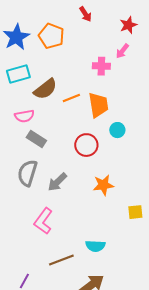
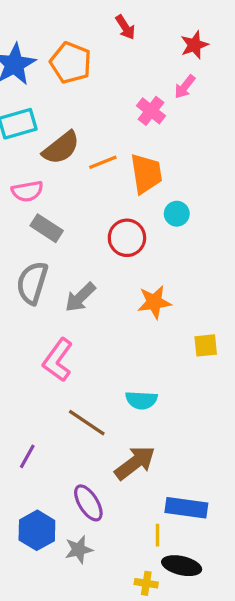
pink cross: (101, 66) -> (151, 111), turned 36
brown line: (61, 260) -> (87, 423), turned 55

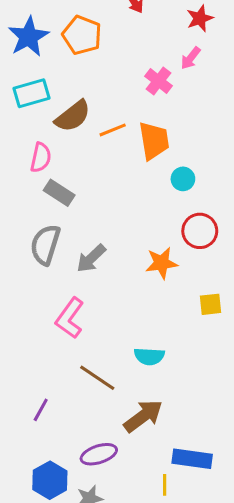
pink semicircle: (27, 191) -> (41, 157), turned -68
red circle: (127, 238) -> (200, 231), moved
purple ellipse: (88, 503) -> (99, 454), turned -76

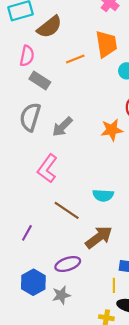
orange line: (113, 130) -> (75, 59), moved

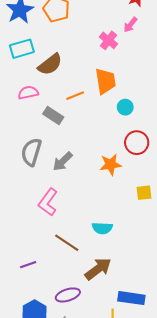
pink semicircle: (27, 56) -> (28, 93), turned -114
gray rectangle: (40, 81) -> (53, 115), moved
purple line: (27, 233) -> (28, 265), turned 42

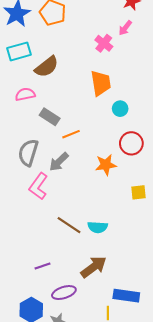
orange line: (75, 96) -> (71, 134), moved
pink L-shape: (48, 202) -> (38, 186), moved
brown line: (67, 243) -> (69, 225), moved
purple line: (28, 265) -> (42, 266), moved

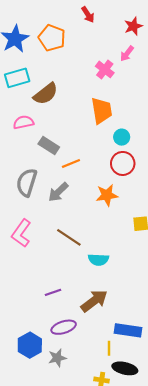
red circle: (131, 143) -> (123, 163), moved
pink L-shape: (38, 186) -> (21, 233), moved
brown line: (69, 225) -> (69, 237), moved
purple line: (42, 266) -> (53, 292), moved

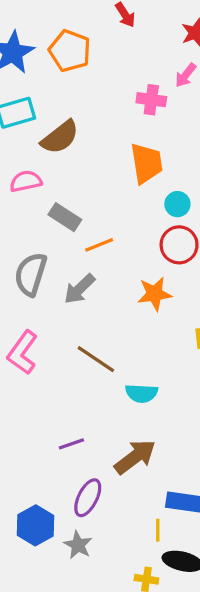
pink cross: (105, 69) -> (151, 100), turned -30
purple ellipse: (64, 327) -> (88, 498), turned -45
gray star: (57, 358) -> (78, 545), turned -30

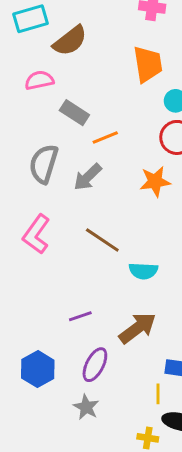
blue hexagon: (36, 525) -> (38, 369), moved

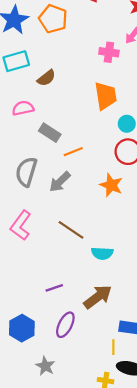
brown semicircle: (70, 41) -> (46, 78), size x0.7
orange star: (155, 181) -> (111, 185), turned 30
gray star: (86, 407) -> (45, 366), moved

